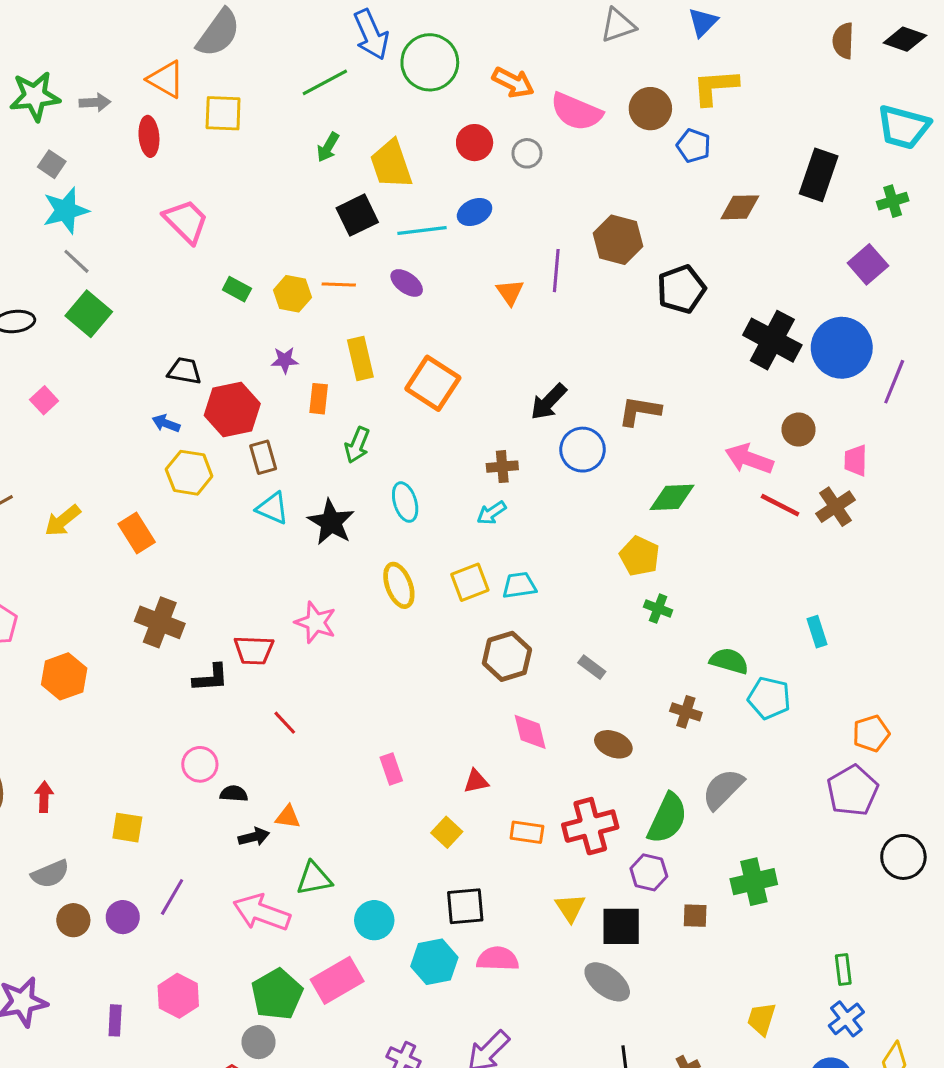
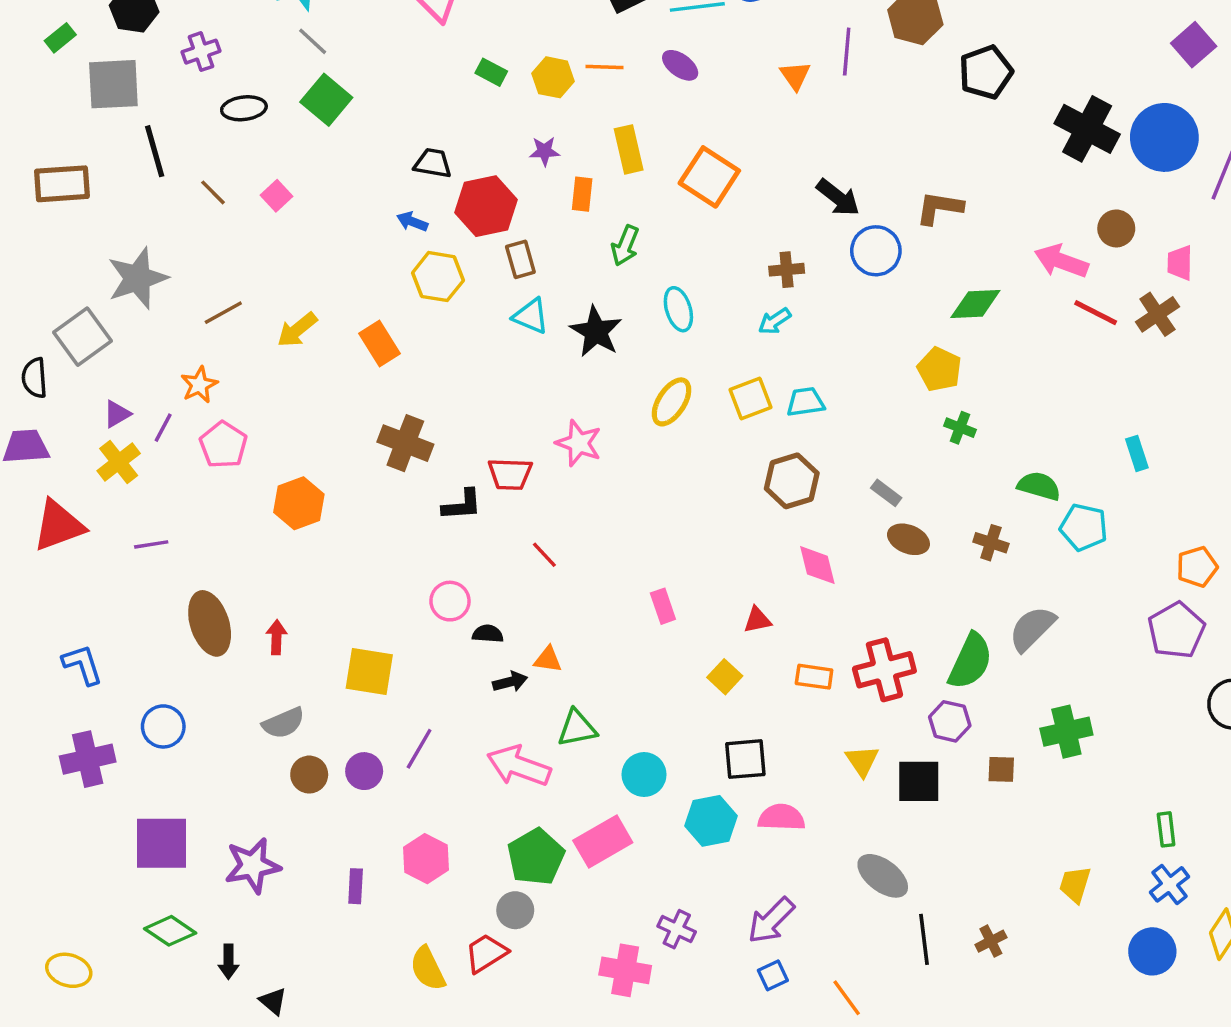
black arrow: (549, 402) -> (838, 198), turned -96
yellow ellipse: (399, 585) -> (672, 402), turned 54
brown ellipse: (613, 744) -> (908, 539), moved
yellow square: (127, 828) -> (369, 671), size x1.4
gray ellipse: (607, 982) -> (883, 876), moved

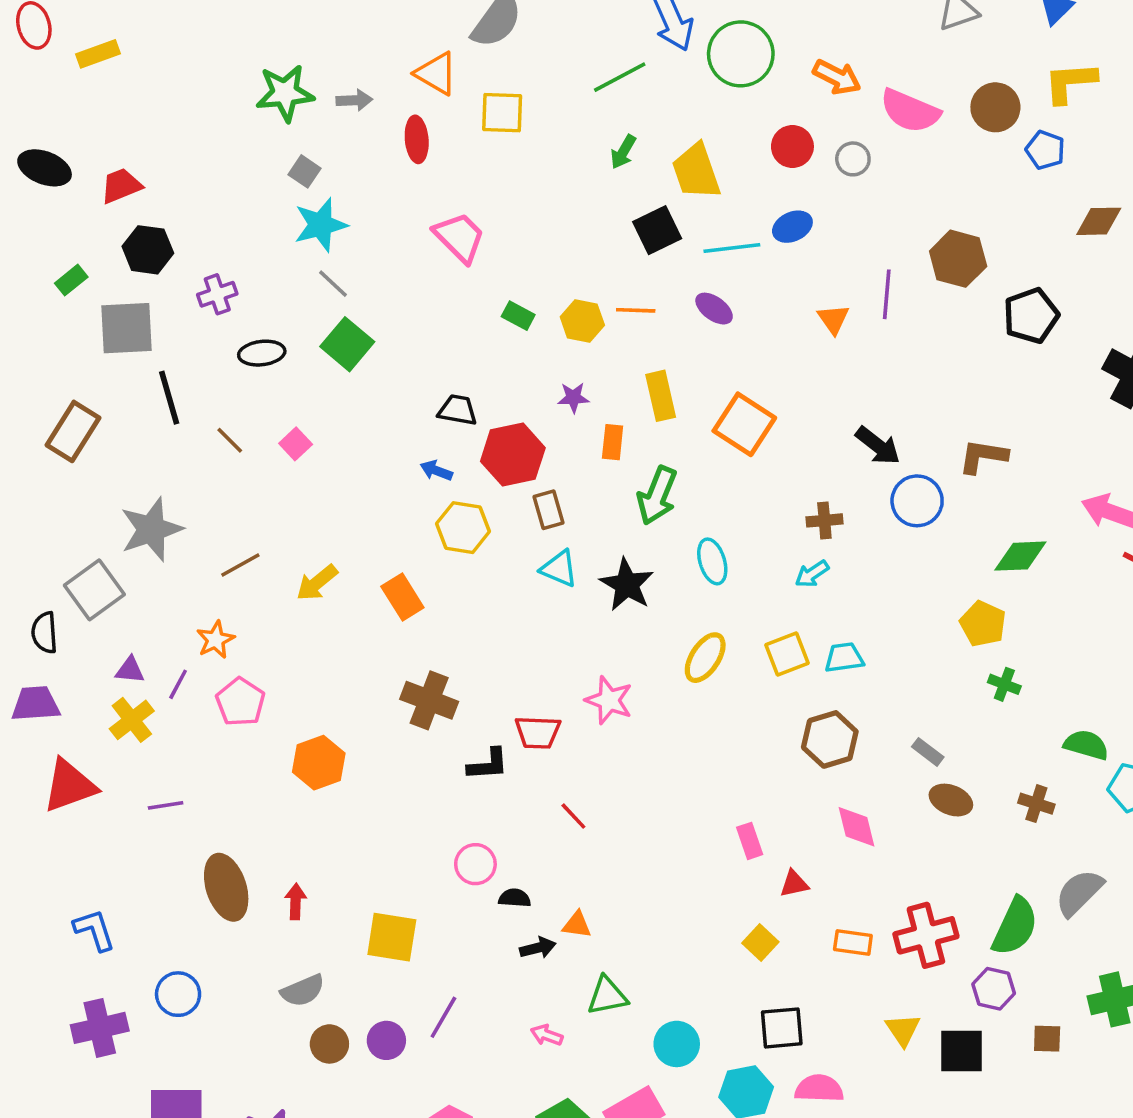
brown rectangle: (62, 184) -> (73, 431), turned -54
green arrow: (625, 246) -> (657, 496), size x1.4
purple triangle: (117, 414) -> (130, 670), turned 36
pink rectangle: (663, 606) -> (750, 841), moved
pink arrow: (519, 766) -> (547, 1035), size x0.5

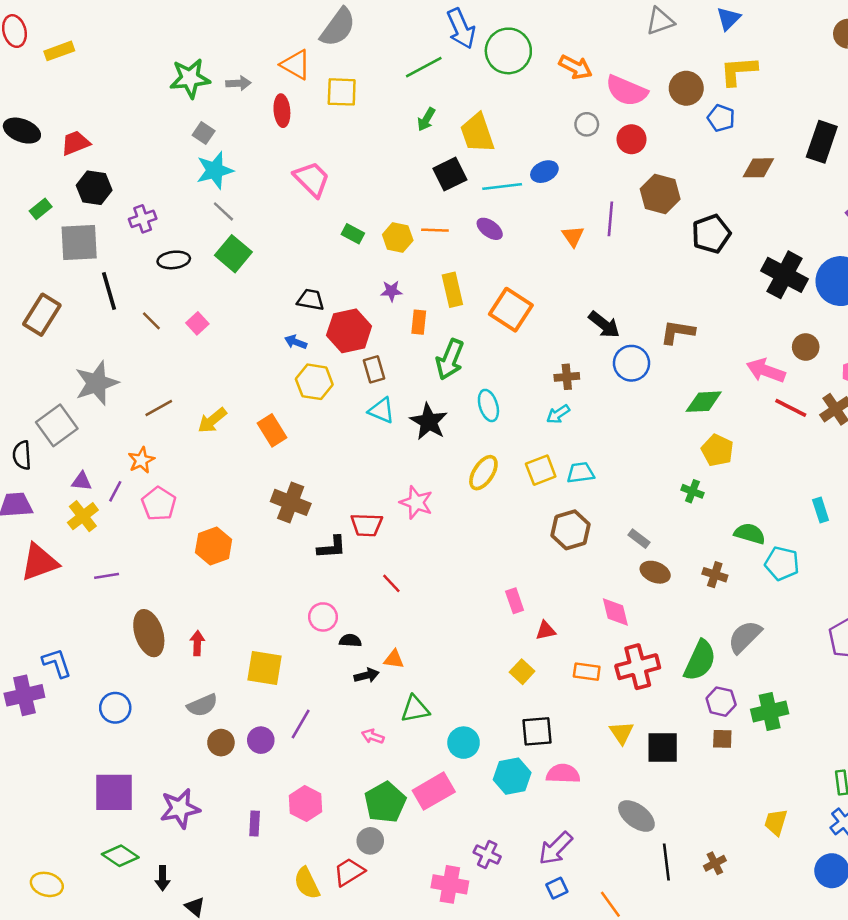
red circle: (792, 147) -> (631, 139), moved
yellow pentagon: (983, 624) -> (717, 450), moved
pink diamond: (857, 827) -> (615, 612), moved
purple hexagon: (994, 989) -> (721, 702), moved
purple cross: (100, 1028) -> (24, 695), moved

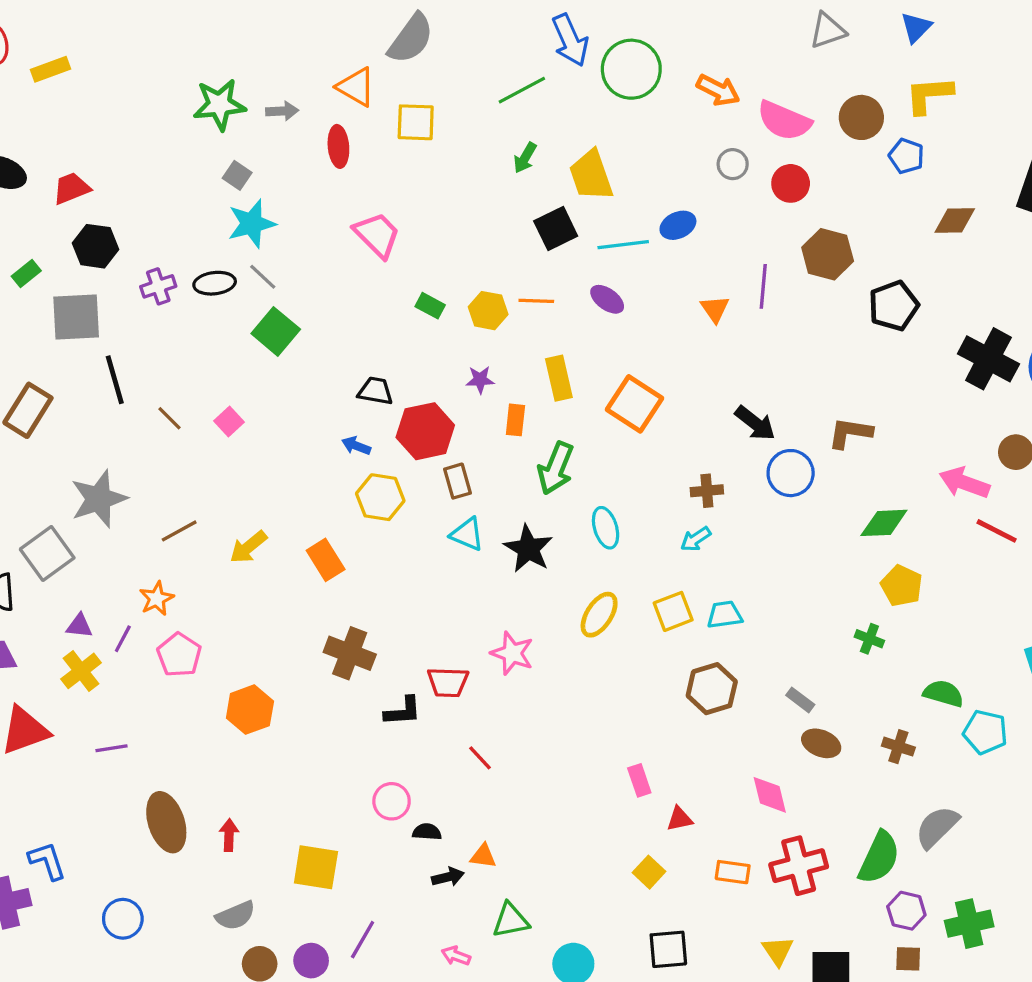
black ellipse: (174, 260) -> (215, 283), moved

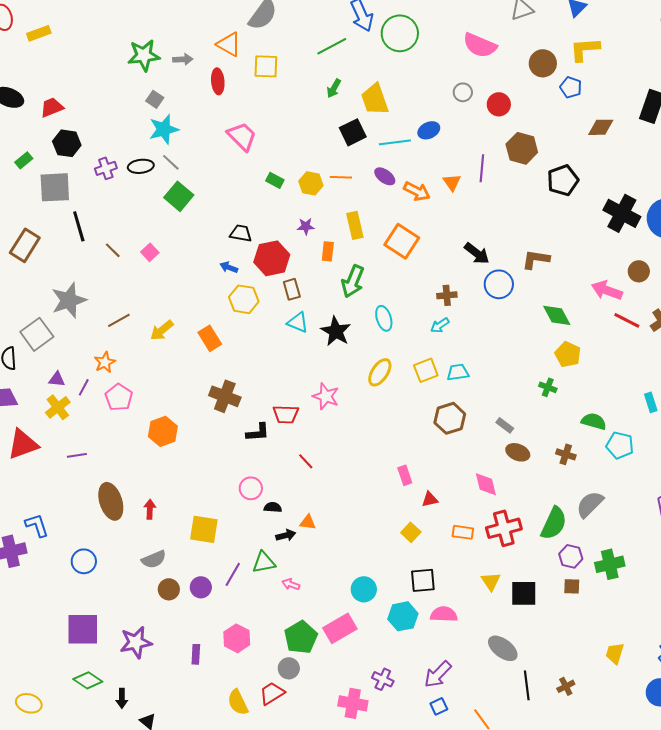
orange arrow: (718, 90) -> (417, 191), moved
pink semicircle: (784, 121) -> (480, 45), moved
green diamond: (884, 523) -> (557, 315), turned 64
green triangle: (511, 920) -> (264, 562), moved

